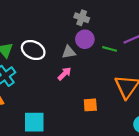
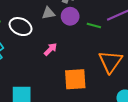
gray triangle: (69, 52) -> (48, 13), moved
orange square: (90, 105) -> (75, 79), size x1.6

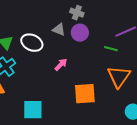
gray triangle: (48, 13) -> (59, 30), turned 32
green line: (94, 26) -> (111, 49), moved

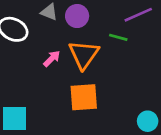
orange triangle: (119, 77) -> (84, 55), moved

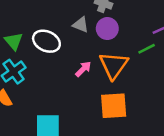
green line: (118, 37) -> (147, 49), turned -42

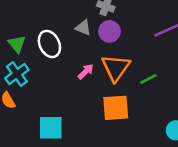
white ellipse: (46, 41) -> (49, 44), turned 40
green line: (147, 49) -> (148, 79), moved

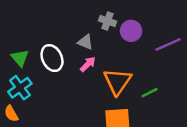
purple circle: (109, 31) -> (131, 31), moved
pink arrow: (86, 72) -> (88, 64), moved

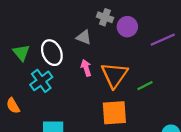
pink arrow: (88, 64) -> (86, 68), moved, turned -63
cyan cross: (20, 88) -> (41, 81), moved

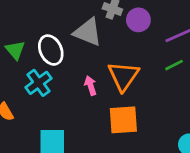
gray triangle: (84, 37) -> (88, 32), size x1.6
pink arrow: (86, 68) -> (90, 86), moved
green line: (145, 86) -> (174, 65), moved

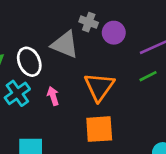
pink arrow: (90, 86) -> (53, 96), moved

